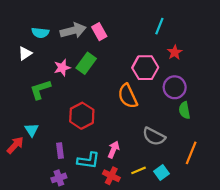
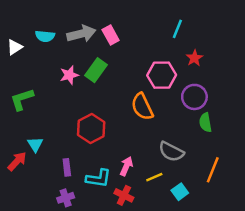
white triangle: (25, 53) -> (15, 47), moved
green L-shape: (40, 89) -> (22, 99), moved
yellow line: (139, 170) -> (154, 177), moved

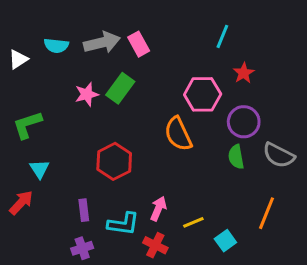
green semicircle: (205, 122) -> (236, 157), moved
cyan triangle: (35, 144) -> (40, 169), moved
gray semicircle: (171, 152) -> (279, 155), moved

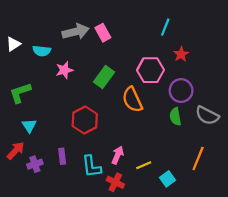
cyan semicircle: (56, 46) -> (42, 51), moved
green rectangle: (120, 88) -> (104, 77), moved
cyan L-shape: (123, 224) -> (92, 166), turned 75
purple cross: (82, 248) -> (35, 164), moved

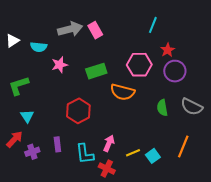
green rectangle: (104, 77) -> (96, 71), turned 36
purple circle: (181, 91) -> (175, 71), moved
orange semicircle: (132, 100) -> (122, 92), turned -50
cyan square: (167, 179) -> (153, 156), moved

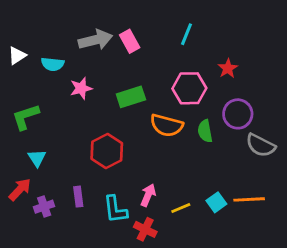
cyan line: (153, 25) -> (187, 34), moved
purple circle: (175, 71) -> (238, 114), moved
green semicircle: (162, 108) -> (205, 131), moved
orange line: (183, 147) -> (249, 199), turned 65
cyan square: (153, 156) -> (216, 202), moved

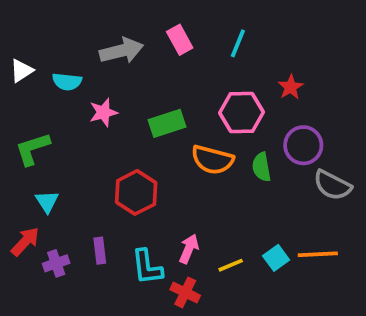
pink rectangle: (130, 41) -> (180, 40), moved

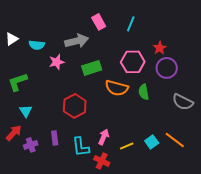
gray arrow: (122, 51) -> (77, 41), moved
purple circle: (303, 145) -> (167, 68), moved
orange line: (318, 254) -> (175, 140), turned 40

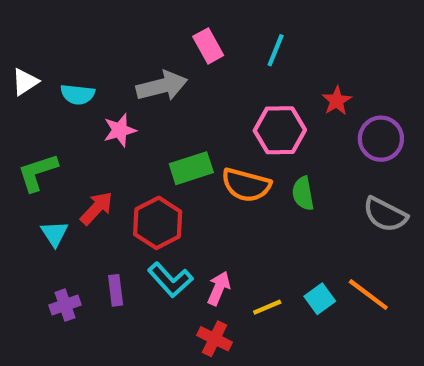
green rectangle: (92, 68) -> (191, 168), moved
purple circle: (167, 68) -> (381, 139), moved
red arrow: (14, 133) -> (97, 208), moved
cyan L-shape: (81, 147) -> (170, 280), moved, turned -35

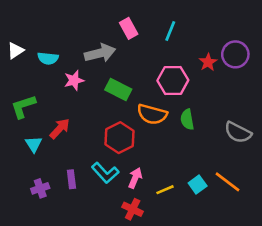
purple circle: (381, 139) -> (235, 54), moved
green rectangle: (191, 168) -> (118, 90), moved, turned 45
red hexagon: (158, 223) -> (120, 138), moved

